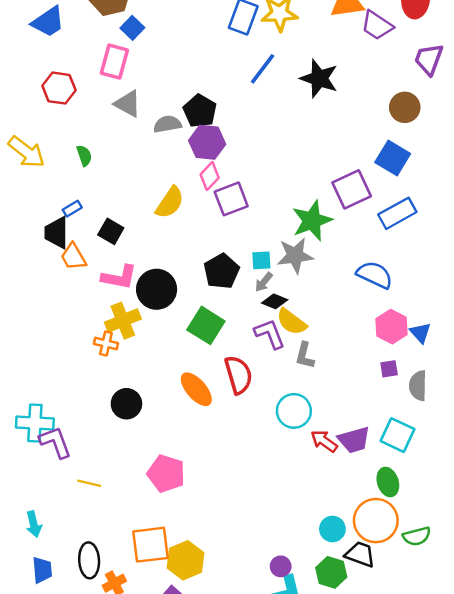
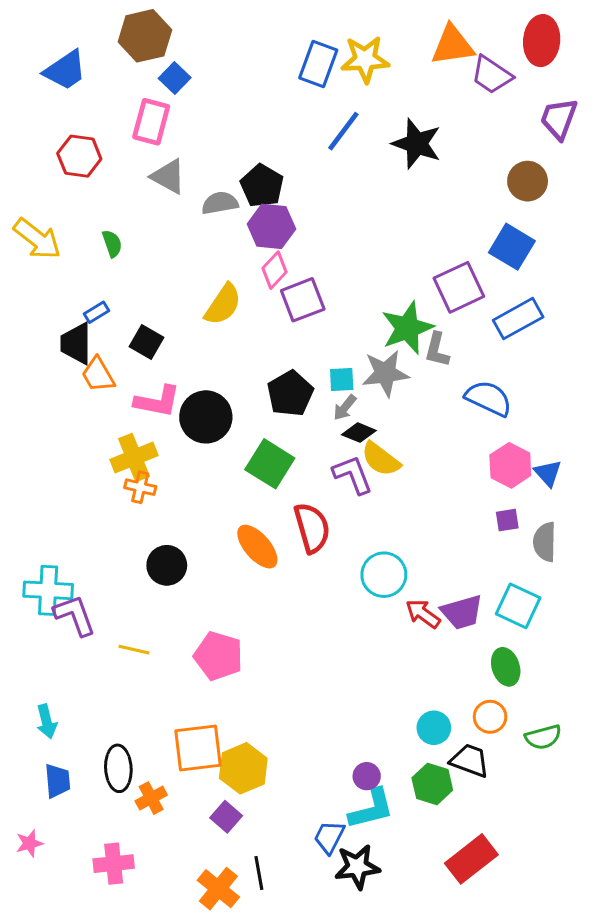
yellow cross: (123, 321) -> (134, 458), moved
gray L-shape: (305, 356) -> (437, 350), moved
yellow line: (89, 483) -> (134, 650), moved
orange circle: (376, 521) -> (490, 717), size x0.6

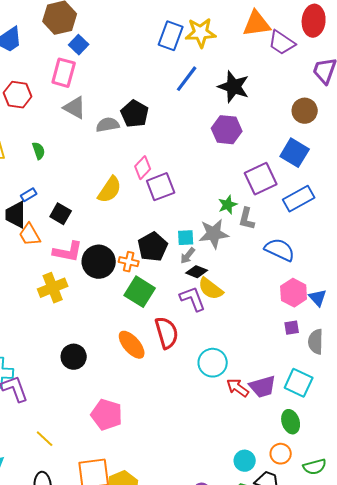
purple hexagon: (271, 226) -> (227, 130), moved
green star: (407, 328) -> (228, 205), size x0.6
orange cross: (140, 487) -> (129, 262), moved
yellow line: (134, 650) -> (45, 439), moved, turned 30

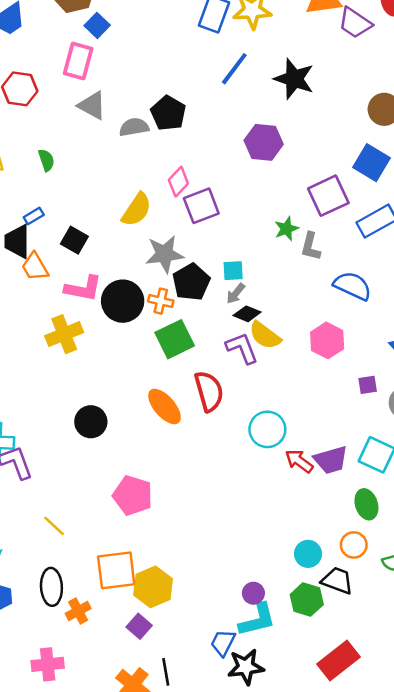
purple hexagon: (227, 130) -> (264, 142), moved
gray star: (214, 234) -> (164, 254), moved
green square: (140, 292) -> (175, 339), turned 32
pink hexagon: (294, 293) -> (327, 340), moved

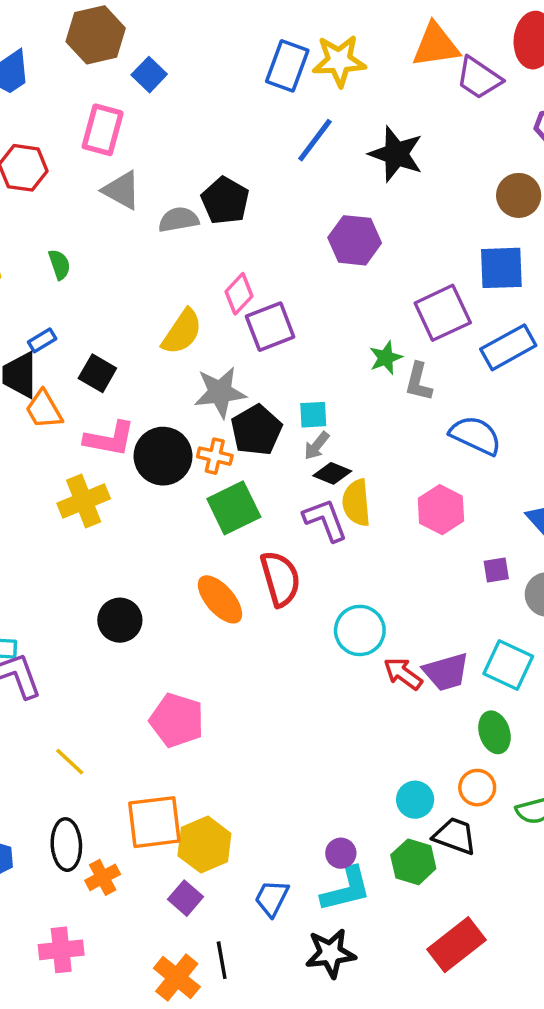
blue square: (97, 25) -> (149, 75), moved
blue square: (372, 163) -> (501, 268), turned -33
yellow semicircle: (265, 335) -> (356, 503), turned 48
blue trapezoid: (223, 643) -> (272, 898), moved

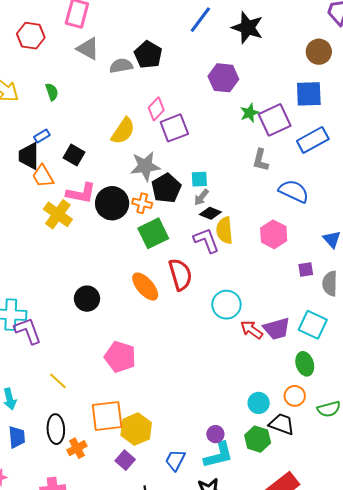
green star: (386, 358) -> (250, 113), moved
yellow cross: (84, 501) -> (58, 214), moved, turned -32

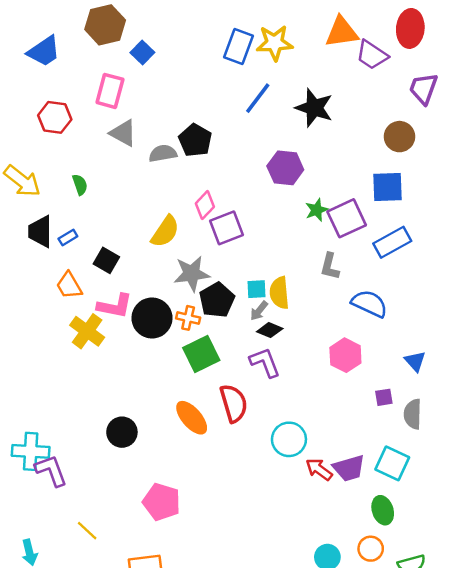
black trapezoid: (29, 156) -> (40, 231), moved
yellow semicircle: (224, 230) -> (279, 293), moved

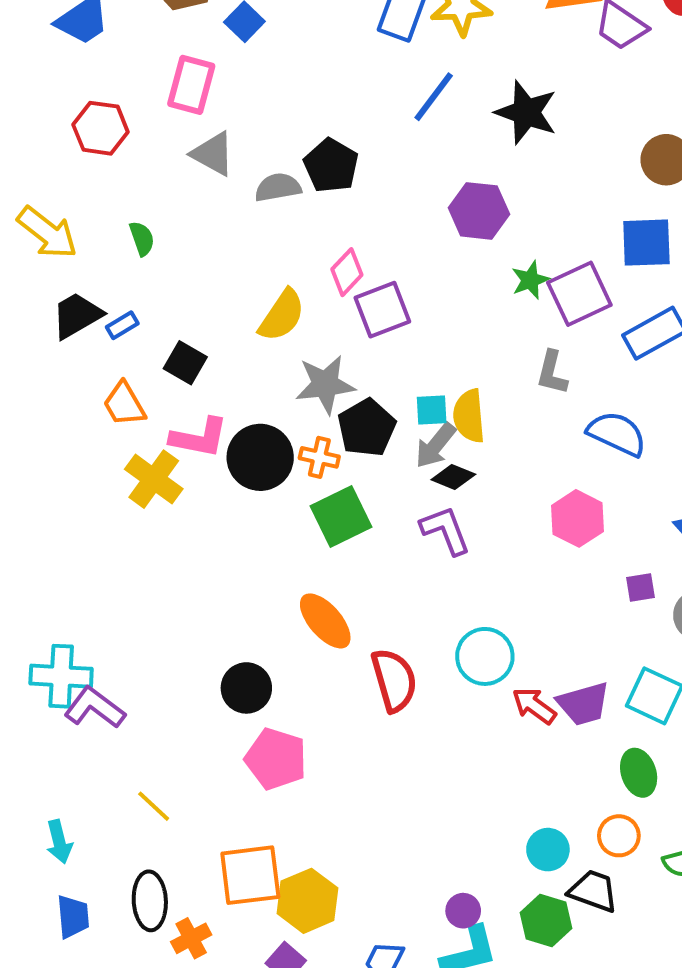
black trapezoid: (40, 231) -> (77, 315), turned 60
gray arrow: (259, 311) -> (436, 446), size x1.4
red semicircle: (234, 403) -> (394, 680), moved
black circle: (122, 432) -> (246, 688), moved
purple L-shape: (51, 471) -> (95, 708), turned -33

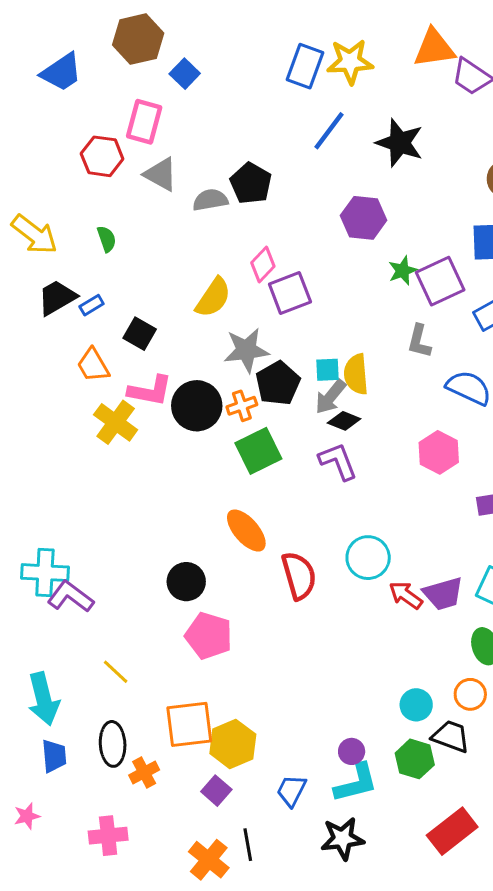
red hexagon: (101, 128) -> (102, 156), moved
orange cross: (319, 457) -> (242, 406), turned -32
cyan arrow: (59, 842) -> (43, 699), size x1.6

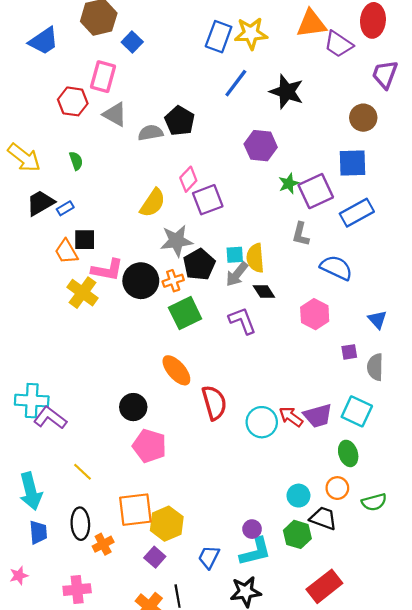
black square: (140, 334) -> (85, 240), moved, turned -30
black diamond: (344, 421) -> (264, 291), moved, turned 35
cyan circle: (368, 558) -> (262, 422), moved

